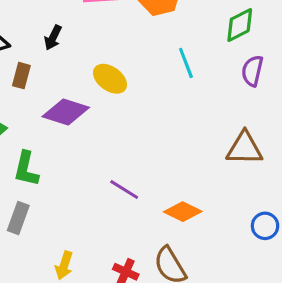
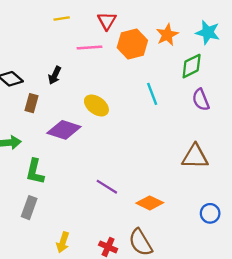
purple semicircle: (252, 71) -> (201, 100), turned -35

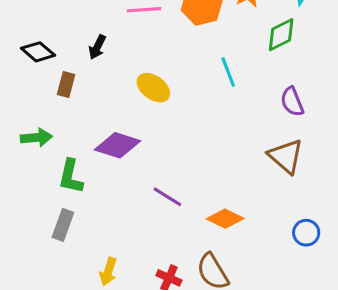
purple semicircle: (201, 100) -> (292, 102), moved
purple diamond: (64, 130) -> (117, 145), moved
brown triangle: (195, 157) -> (286, 156), turned 40

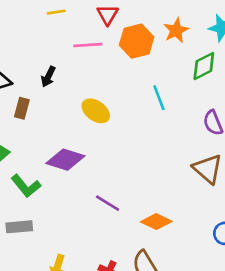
green L-shape: (71, 177) -> (26, 186), turned -52
gray rectangle: (63, 225) -> (19, 227), turned 65

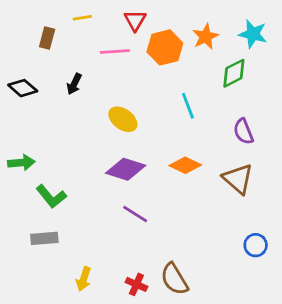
brown rectangle: (22, 108) -> (47, 38), moved
purple diamond: (65, 160) -> (126, 169), moved
orange diamond: (156, 222) -> (185, 165), moved

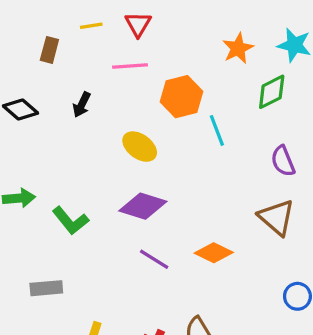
red triangle: (135, 20) -> (138, 24), moved
orange hexagon: (165, 47) -> (182, 97), moved
orange diamond: (185, 165) -> (214, 253), moved
green L-shape: (51, 196) -> (70, 221), moved

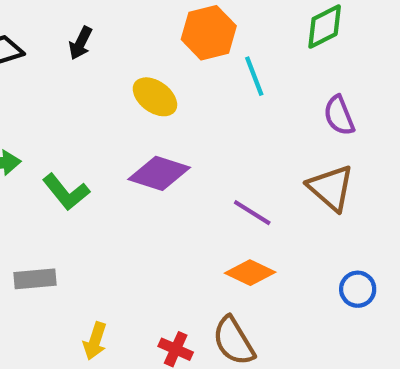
orange diamond: (214, 253) -> (250, 273), moved
purple line: (154, 259) -> (252, 213), moved

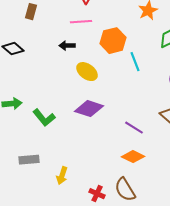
black arrow: (81, 43) -> (67, 46), moved, turned 63
yellow arrow: (95, 341) -> (62, 176), moved

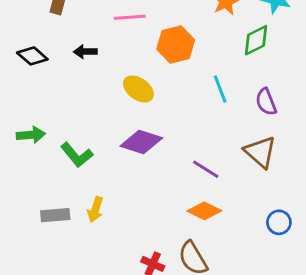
black arrow: (67, 46) -> (85, 52), moved
cyan line: (135, 62) -> (220, 89), moved
yellow arrow: (62, 176) -> (95, 209), moved

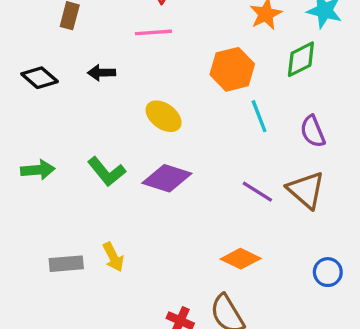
orange hexagon: (176, 45) -> (232, 69), moved
green L-shape: (77, 155) -> (107, 172), moved
purple line: (206, 169) -> (257, 192), moved
yellow arrow: (95, 209) -> (113, 257), turned -45

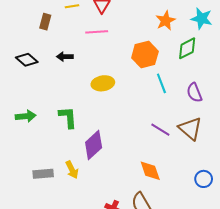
yellow ellipse: (164, 116) -> (103, 83), turned -45
green L-shape: (107, 172) -> (68, 117), turned -145
purple diamond: (167, 178) -> (94, 145), moved, turned -60
orange diamond: (241, 259) -> (150, 171), turned 45

